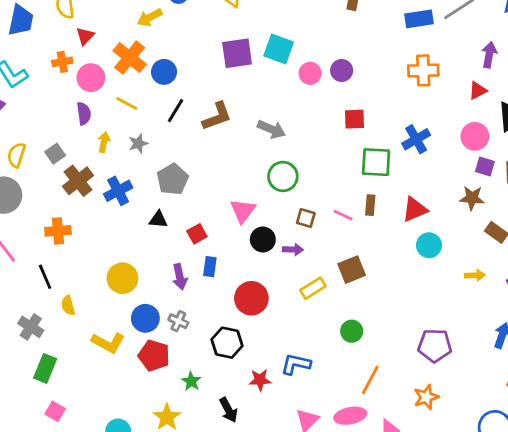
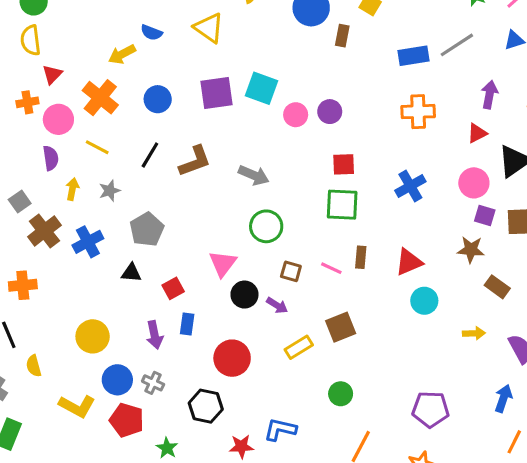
blue circle: (164, 72) -> (158, 99), moved
green square: (376, 162) -> (342, 205), moved
purple arrow: (293, 250) -> (277, 305), turned 30

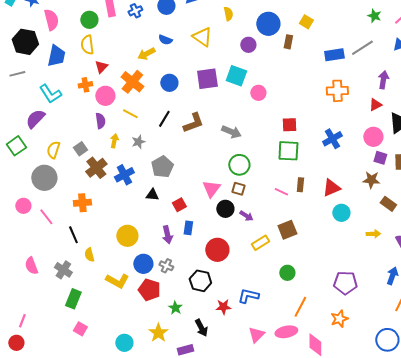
purple circle: (330, 112) -> (248, 45), moved
brown square: (291, 271) -> (238, 189), moved

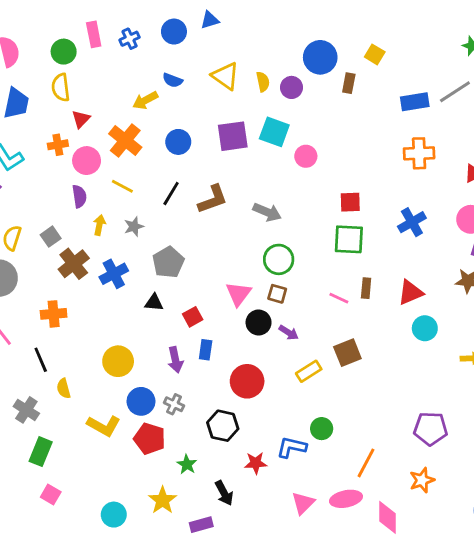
yellow semicircle: (228, 14) -> (263, 82), moved
green circle: (287, 273) -> (322, 429), moved

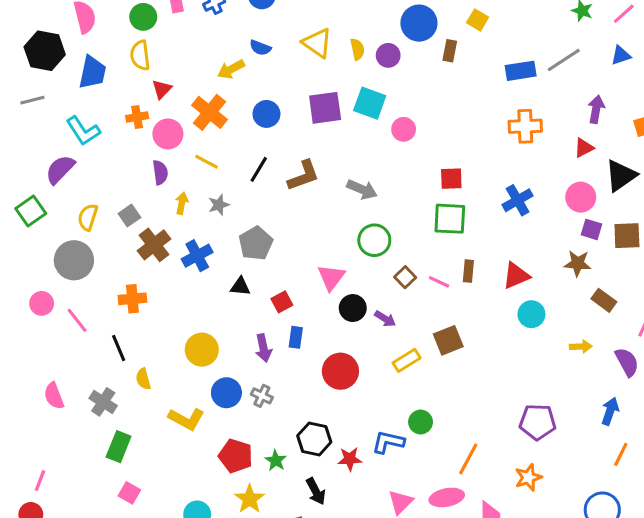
brown square: (277, 294) -> (405, 277), moved, turned 30
black hexagon: (223, 426) -> (314, 439), moved
red pentagon: (150, 439) -> (236, 456), moved

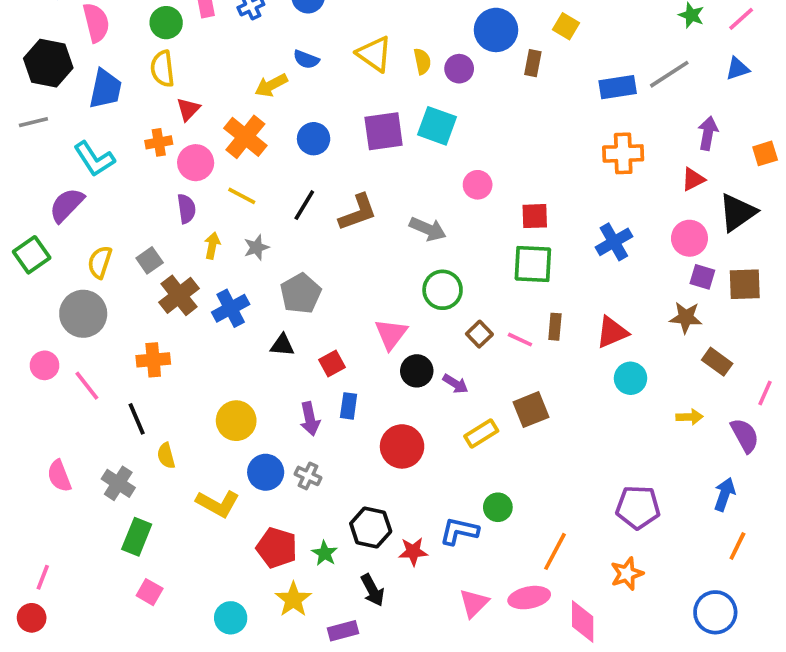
pink circle: (404, 129) -> (478, 185), moved

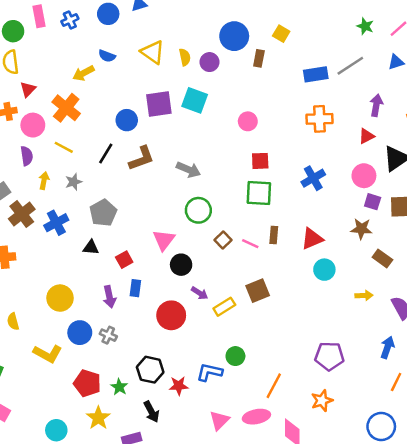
blue circle: (314, 139) -> (127, 120), moved
pink circle: (478, 185) -> (248, 121), moved
purple arrow: (455, 384) -> (200, 293), moved

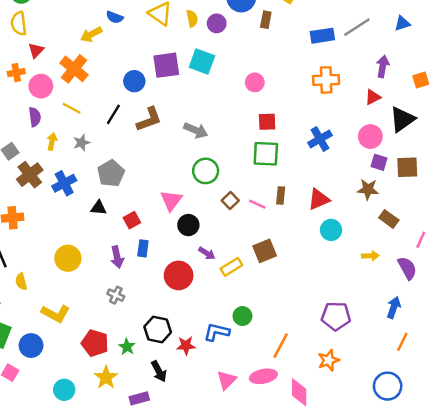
blue circle: (80, 333) -> (31, 346), moved

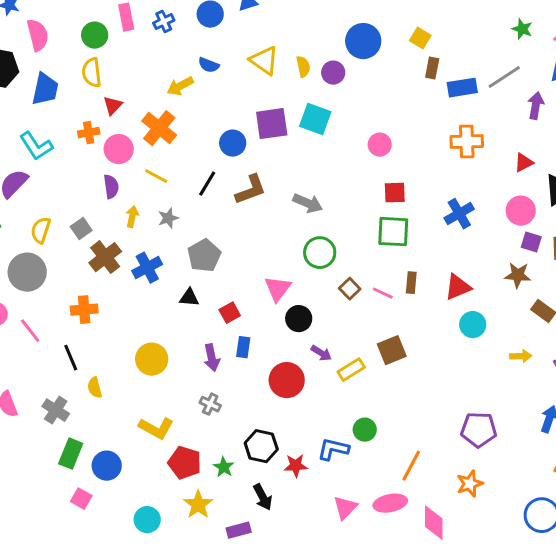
brown rectangle: (266, 20) -> (432, 68), moved
purple arrow: (383, 66) -> (536, 106), moved
yellow L-shape: (56, 314) -> (156, 428), moved

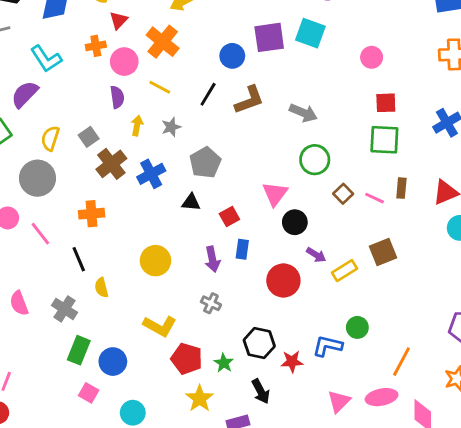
cyan circle: (147, 520) -> (133, 413), moved

